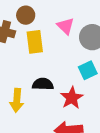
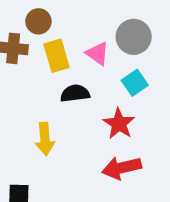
pink triangle: (66, 26) -> (97, 53), moved
black semicircle: (43, 84) -> (75, 93), moved

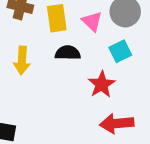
yellow arrow: (45, 139) -> (22, 60), moved
red arrow: (122, 168) -> (117, 123), moved

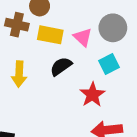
yellow rectangle: (57, 18) -> (50, 35), turned -70
black semicircle: (68, 53) -> (61, 66), turned -35

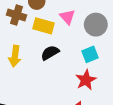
pink triangle: (83, 37) -> (67, 17), moved
red star: (92, 95) -> (86, 80), moved

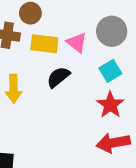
pink triangle: (67, 17) -> (77, 42), moved

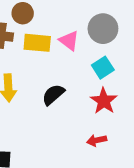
black semicircle: (58, 77) -> (53, 95), moved
red arrow: (113, 143) -> (97, 140), moved, size x0.6

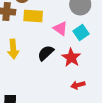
pink triangle: (69, 41) -> (60, 28), moved
red star: (104, 101) -> (71, 57), moved

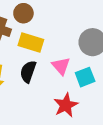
black semicircle: (46, 53) -> (28, 72), moved, turned -42

